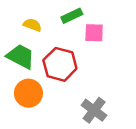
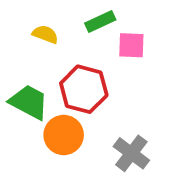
green trapezoid: (21, 56) -> (29, 102), moved
orange circle: (28, 93) -> (64, 135), moved

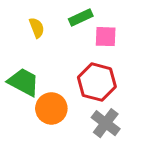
yellow semicircle: (45, 34) -> (37, 28), turned 48
red hexagon: (84, 89) -> (97, 82), moved

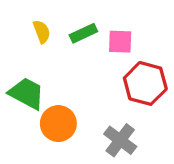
green rectangle: (81, 17) -> (83, 33), moved
red hexagon: (97, 82) -> (145, 83), moved

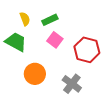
pink square: (120, 42) -> (55, 40), moved, turned 35
green trapezoid: (27, 93) -> (16, 42), moved

